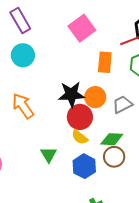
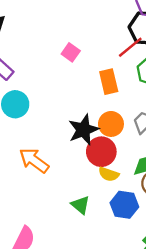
pink square: (82, 28) -> (71, 52), size x0.6

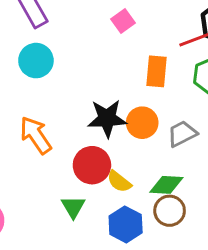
red circle: (101, 152) -> (92, 165), moved

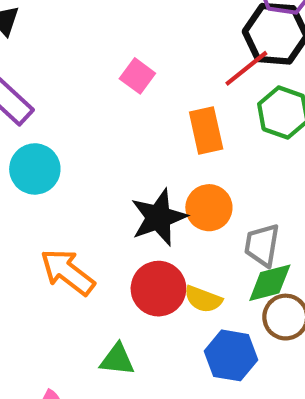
gray trapezoid: (182, 134) -> (262, 245), moved, turned -36
green triangle: (73, 207) -> (117, 359), moved, turned -35

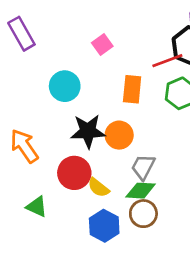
cyan circle: (35, 169) -> (65, 86), moved

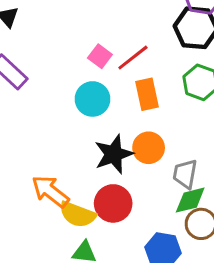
red line: (167, 61) -> (133, 58), moved
cyan circle: (65, 86) -> (92, 99), moved
yellow semicircle: (98, 188) -> (77, 214), moved, size x1.4

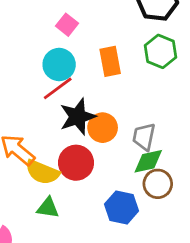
red line: (133, 58) -> (58, 88), moved
orange circle: (149, 148) -> (103, 128), moved

